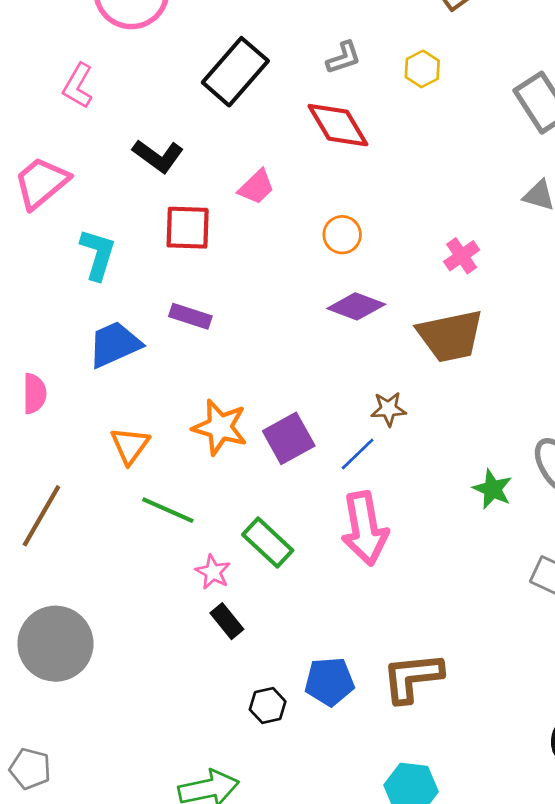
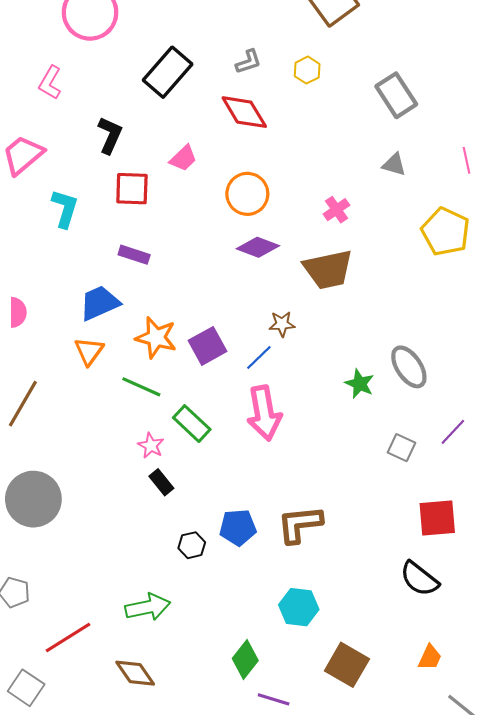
black L-shape: (158, 156) -> (110, 135), turned -102
orange circle: (342, 235) -> (247, 194), size x1.5
blue trapezoid: (114, 344) -> (99, 303), moved
green line: (168, 510) -> (141, 387), moved

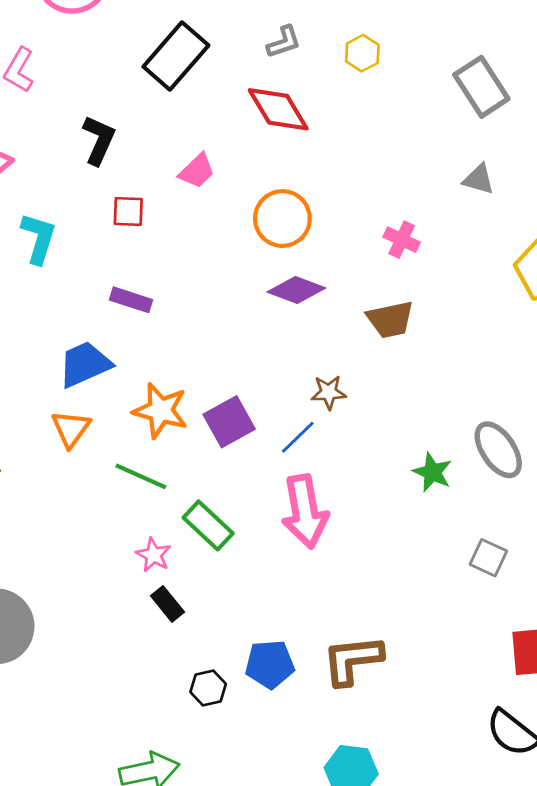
red square: (132, 189) -> (128, 212), size x0.7
pink cross: (336, 210) -> (402, 240), turned -30
brown trapezoid: (328, 269) -> (390, 319), size x0.7

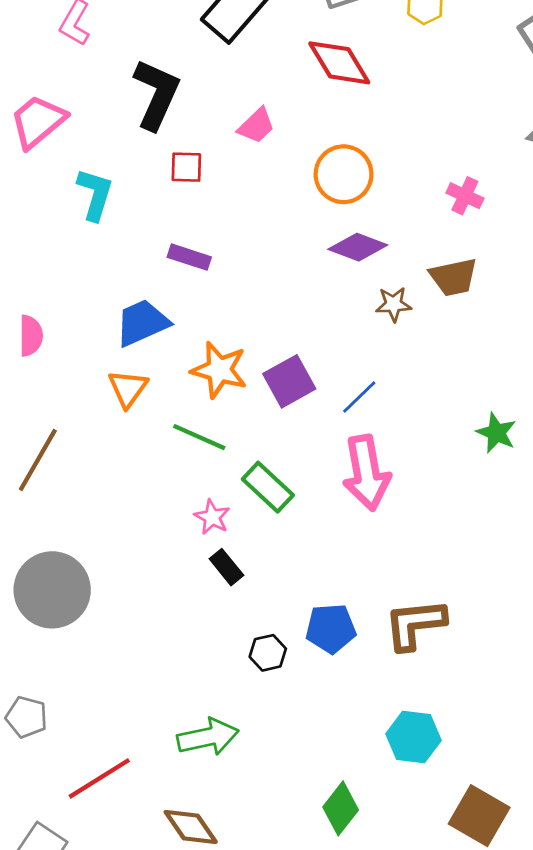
black L-shape: (99, 140) -> (156, 94), size x1.4
brown star: (329, 392) -> (394, 304), moved

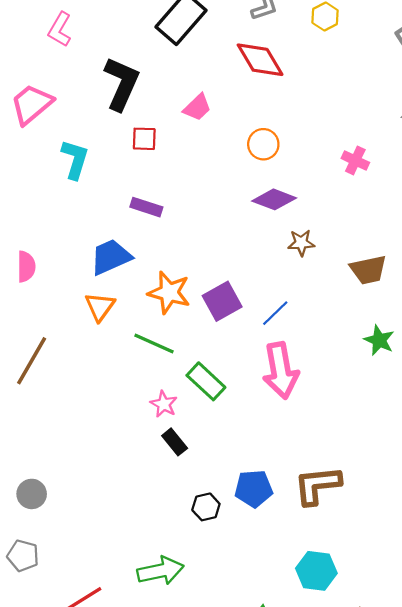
orange circle: (344, 174) -> (263, 144), size x0.7
brown trapezoid: (454, 277) -> (368, 270), moved
gray circle: (52, 590) -> (32, 494), moved, size x0.5

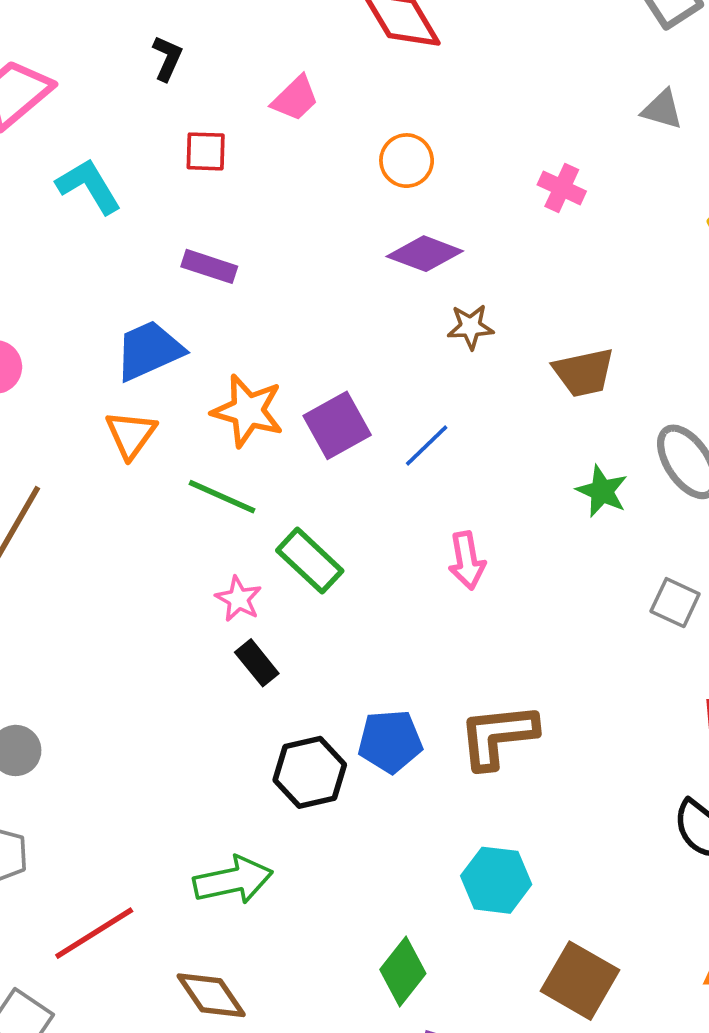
black L-shape: (121, 84) -> (167, 58), size x0.5
cyan L-shape: (75, 159) -> (89, 186), turned -48
pink arrow: (281, 371) -> (467, 561), moved, size x0.6
black hexagon: (206, 507) -> (310, 772), size x1.5

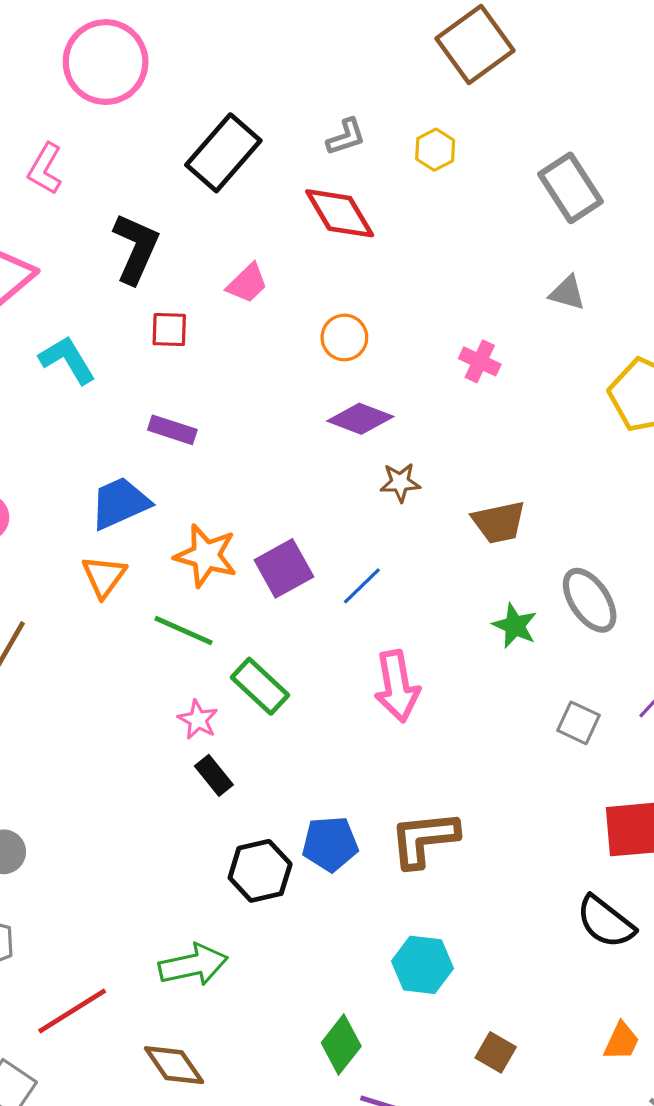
black L-shape: (167, 58) -> (136, 248), size x1.8
pink arrow: (467, 561) -> (397, 686), size x1.4
brown square: (580, 981) -> (496, 1052), size x0.6

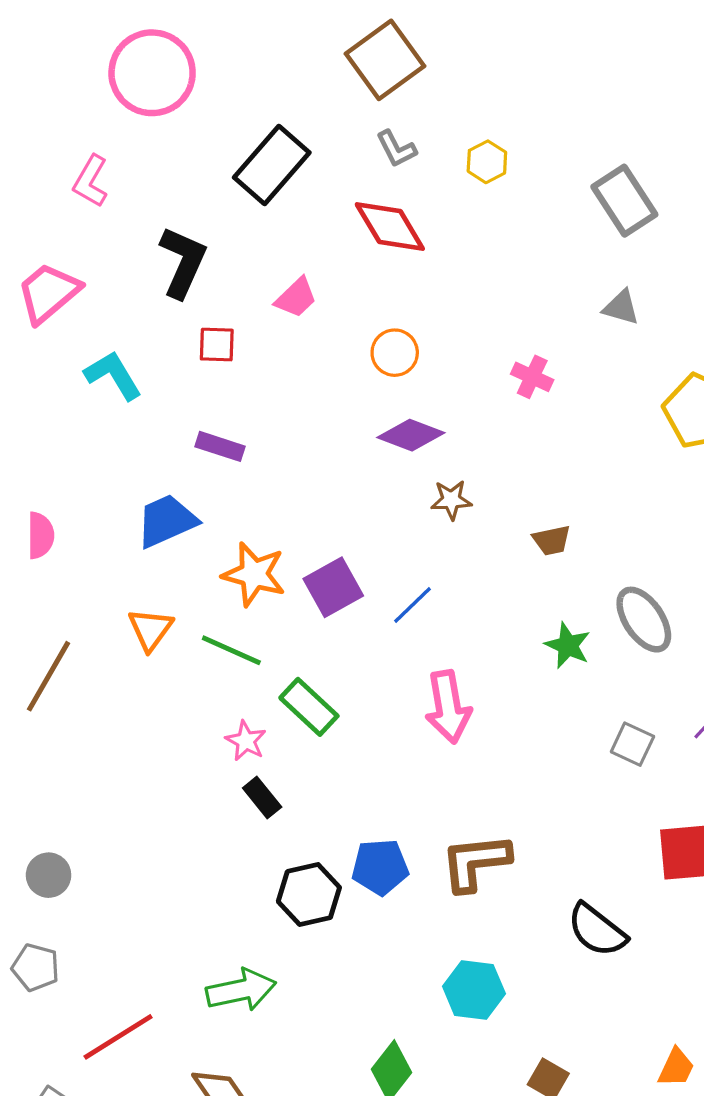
brown square: (475, 45) -> (385, 60), moved
gray L-shape: (346, 137) -> (396, 149), turned 81
brown trapezoid: (499, 522) -> (552, 540), size x0.7
orange triangle: (104, 576) -> (150, 629), moved
black semicircle: (606, 922) -> (597, 930), moved

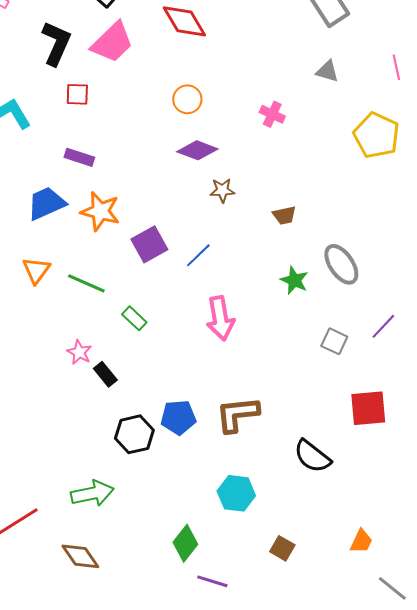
pink trapezoid: (296, 298) -> (112, 42), moved, size x1.6
orange star: (254, 574) -> (100, 211), moved
green rectangle: (309, 707) -> (134, 318), size x0.7
pink star: (246, 741) -> (79, 352), moved

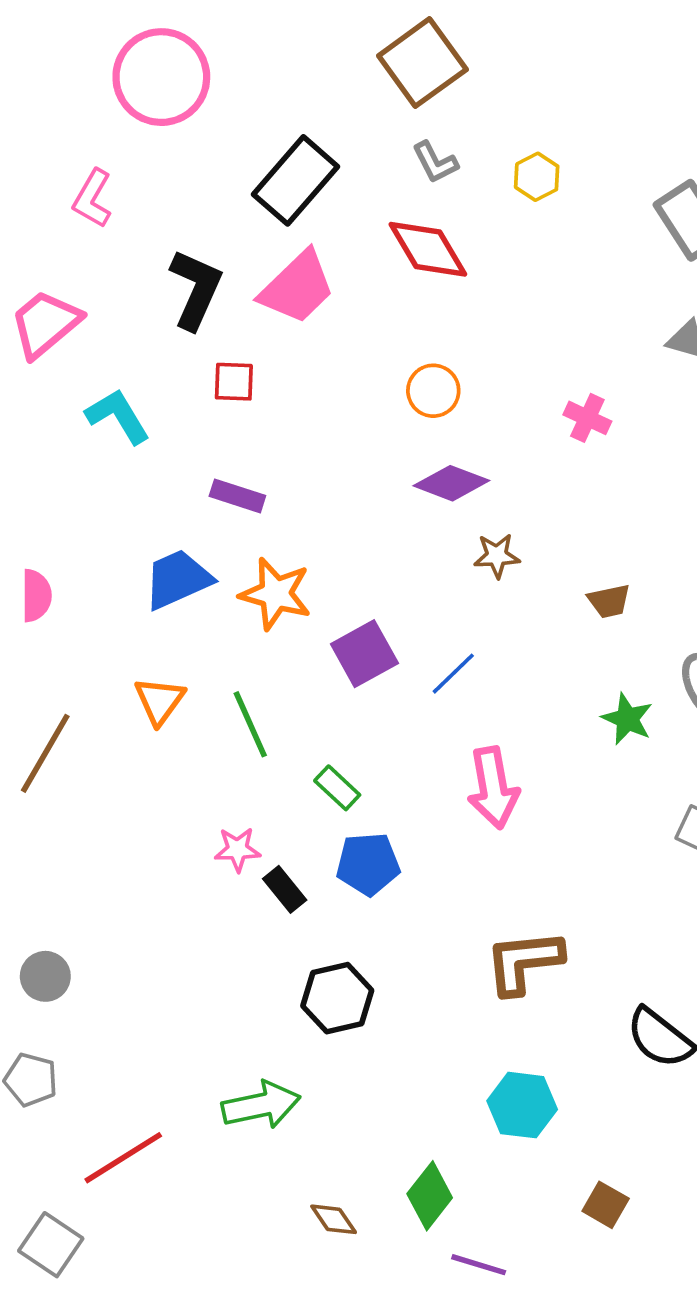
green line: (86, 283) -> (250, 724), turned 42
pink star: (79, 352) -> (237, 849), turned -30
blue pentagon: (178, 417) -> (368, 864), moved
brown diamond: (80, 556) -> (334, 1219), moved, size x0.7

